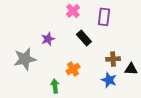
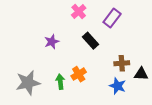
purple rectangle: (104, 17) -> (112, 18), turned 30
gray star: (25, 59) -> (28, 83), moved
green arrow: (55, 86) -> (60, 82), moved

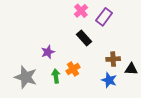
pink cross: (79, 11) -> (81, 11), moved
purple star: (52, 42) -> (48, 52), moved
gray star: (28, 83) -> (26, 77), turned 30

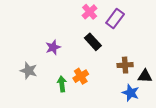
purple star: (48, 52) -> (53, 47), moved
gray star: (26, 77) -> (29, 71), moved, size x0.7
blue star: (109, 80) -> (131, 93), moved

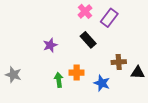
gray star: (29, 71) -> (13, 75), moved
orange cross: (81, 76) -> (77, 73), turned 32
blue star: (131, 93) -> (102, 83), moved

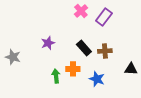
black rectangle: (88, 40) -> (84, 48), moved
brown cross: (119, 62) -> (105, 51), moved
gray star: (13, 75) -> (13, 57), moved

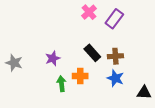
purple star: (48, 43) -> (53, 58), moved
black triangle: (131, 69) -> (144, 93), moved
blue star: (97, 79) -> (115, 78), moved

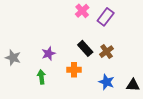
brown cross: (115, 56) -> (107, 52), turned -32
blue star: (115, 78) -> (107, 82), moved
green arrow: (61, 84) -> (41, 77), moved

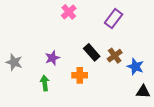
pink cross: (82, 11) -> (69, 12), moved
blue star: (107, 82) -> (135, 67), moved

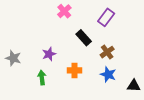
black rectangle: (92, 52) -> (84, 38), moved
blue star: (135, 67) -> (108, 74), moved

